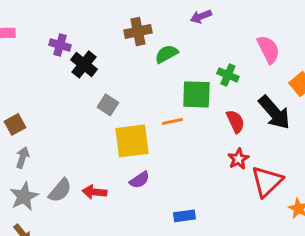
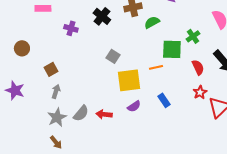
purple cross: (60, 45) -> (71, 28), moved
black cross: (84, 64) -> (102, 16), moved
green cross: (228, 75) -> (193, 36), turned 32
blue rectangle: (184, 216) -> (164, 100), moved, turned 64

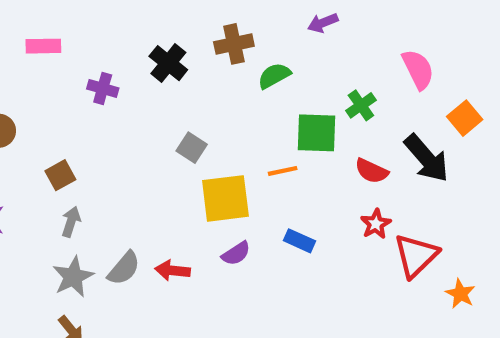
red semicircle: (198, 67) -> (372, 171), turned 140
blue rectangle: (164, 100) -> (300, 241), turned -32

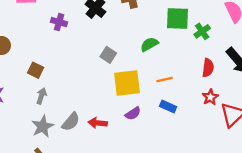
green semicircle: (274, 76) -> (149, 44), moved
green square: (316, 133) -> (177, 19), moved
orange line: (283, 171) -> (165, 80), moved
red semicircle: (372, 171) -> (208, 68), turned -108
brown square: (60, 175) -> (36, 70), turned -35

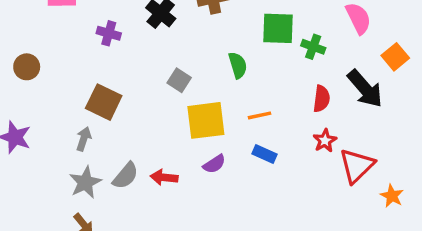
green cross: (202, 31) -> (313, 47), turned -35
green semicircle: (149, 44) -> (238, 65), turned 102
brown square: (36, 70) -> (104, 102), moved, size x1.5

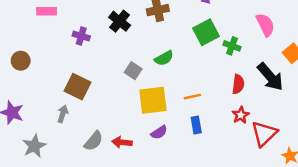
green square: (278, 28) -> (206, 32), turned -30
green semicircle: (238, 65) -> (164, 58), moved, turned 78
blue rectangle: (265, 154) -> (196, 125), turned 56
gray star: (85, 182) -> (34, 146), moved

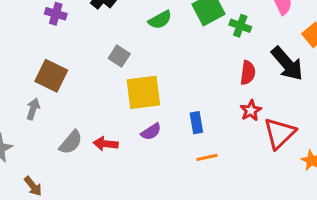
green semicircle: (164, 58) -> (160, 20), moved
orange line: (192, 97) -> (207, 157), moved

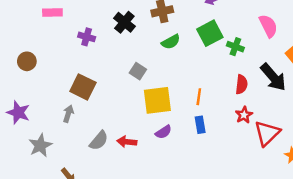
orange line: (207, 157) -> (199, 97), moved, turned -70

